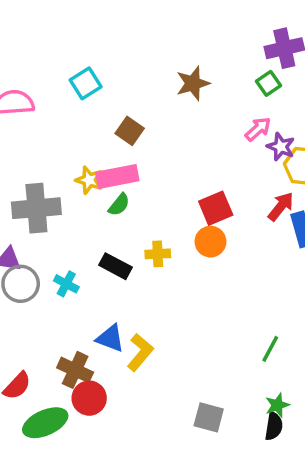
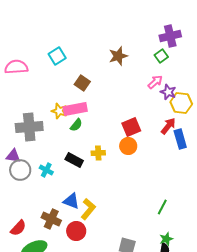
red circle: (89, 398) -> (76, 231), moved

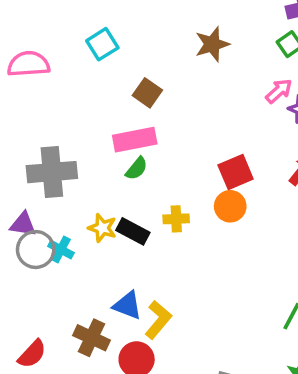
yellow star: (59, 111) -> (102, 228), moved
cyan cross: (46, 170) -> (61, 250), moved

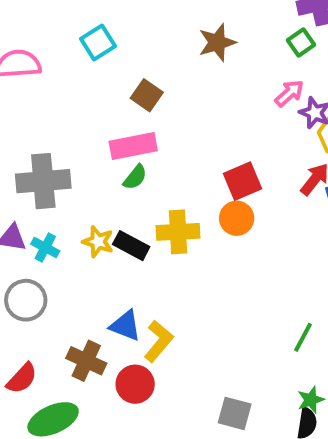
yellow cross: (176, 219) -> (178, 232), size x1.5
gray circle: (36, 250) -> (26, 300), moved
cyan cross: (61, 250) -> (45, 247), moved

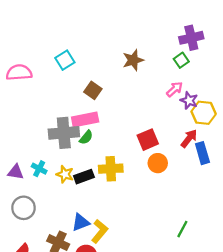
gray cross: (43, 181) -> (64, 133), moved
orange circle: (237, 218) -> (158, 163), moved
black rectangle: (131, 246) -> (84, 177), turned -48
cyan cross: (45, 247) -> (39, 169), moved
blue triangle: (125, 326) -> (81, 222), turned -42

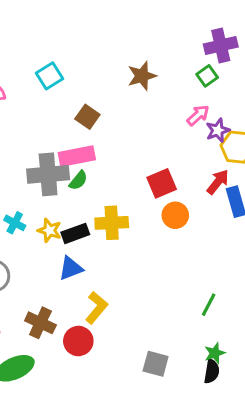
purple star: (189, 100) -> (218, 130), turned 30
blue triangle: (81, 222) -> (71, 268), moved

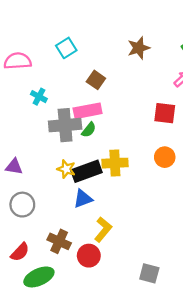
red square: (162, 183) -> (165, 113), moved, turned 30
cyan cross: (15, 223) -> (39, 97), moved
black rectangle: (75, 233) -> (86, 171), size x1.4

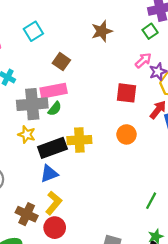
yellow star: (66, 169) -> (27, 134), moved
yellow L-shape: (103, 230) -> (54, 203), moved

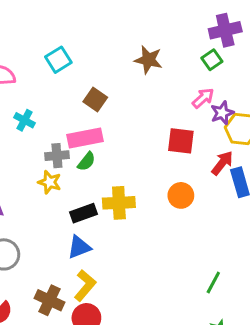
brown star: (102, 31) -> (148, 60), turned 30
gray cross: (32, 104) -> (57, 156), size x0.6
yellow star: (27, 134) -> (50, 182), moved
black rectangle: (52, 148) -> (83, 213), size x0.7

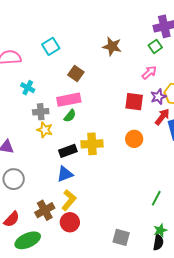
purple star: (222, 113) -> (158, 97), moved
gray cross: (57, 156) -> (41, 112), moved
brown cross: (50, 300) -> (45, 210), turned 36

